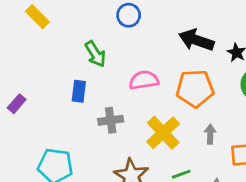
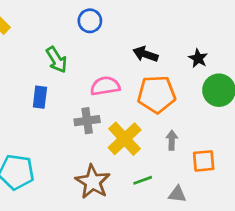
black arrow: (196, 40) -> (145, 54), moved, size x0.7
gray cross: (111, 120) -> (87, 121), moved

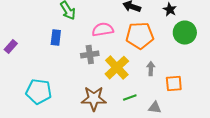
brown star: (93, 182) -> (94, 99), turned -30

